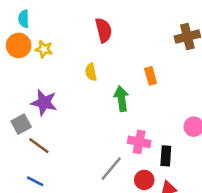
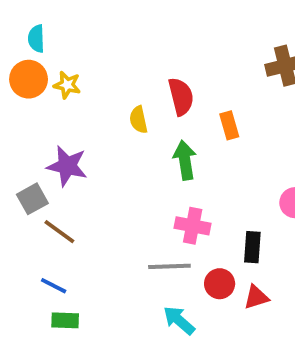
red semicircle: (104, 30) -> (181, 97), moved
pink cross: (139, 142) -> (193, 226), moved
gray line: (111, 169) -> (169, 266), turned 48

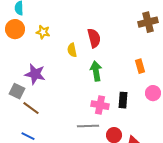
yellow star: (67, 85) -> (43, 32), moved
orange rectangle: (229, 125) -> (140, 66), moved
gray square: (32, 199) -> (17, 91), turned -35
black rectangle: (252, 247) -> (123, 100), moved

